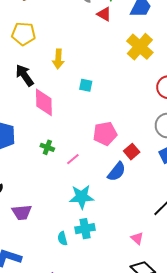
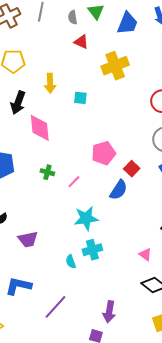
red triangle: (104, 14) -> (81, 42), moved
yellow cross: (140, 47) -> (115, 66), moved, turned 32
black arrow: (25, 75) -> (18, 103), turned -120
cyan square: (86, 85) -> (80, 98), moved

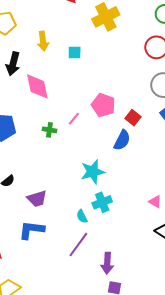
pink pentagon: (104, 153) -> (103, 105), turned -30
pink line: (74, 182) -> (74, 119), moved
blue L-shape: (18, 286) -> (32, 230), moved
purple line: (55, 307) -> (78, 245), moved
purple arrow: (109, 312) -> (107, 263), moved

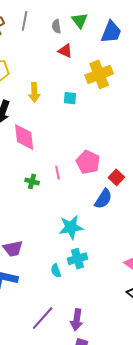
cyan square: (75, 53) -> (70, 98), moved
pink line: (74, 119) -> (58, 173), turned -56
purple line: (78, 245) -> (43, 318), moved

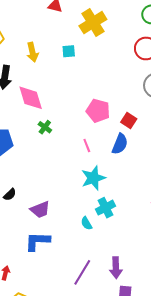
pink line: (58, 173) -> (87, 146), moved
green cross: (32, 181) -> (45, 127), moved, turned 32

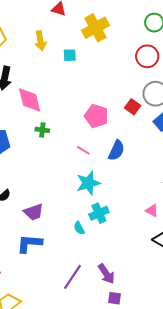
yellow arrow: (32, 52) -> (40, 41), moved
red square: (129, 121) -> (133, 107), moved
green cross: (45, 127) -> (42, 130), turned -32
pink line: (87, 146) -> (83, 150), turned -40
purple arrow: (116, 268) -> (106, 274), turned -35

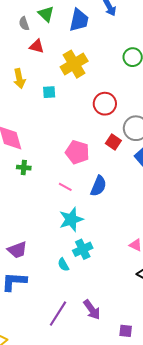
red circle: (147, 56) -> (105, 104), moved
purple square: (115, 298) -> (126, 331), moved

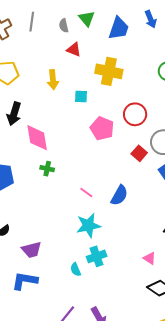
yellow cross: (74, 64) -> (109, 71), turned 36
pink pentagon: (77, 152) -> (102, 128), moved

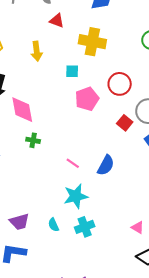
cyan square: (81, 96) -> (72, 71), moved
pink pentagon: (102, 128) -> (87, 99), turned 30
cyan semicircle: (76, 270) -> (53, 225), moved

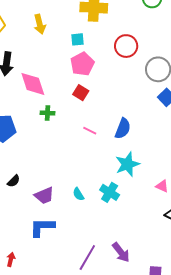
pink pentagon: (87, 99) -> (82, 64), moved
red square: (125, 123) -> (81, 93), moved
cyan star: (76, 196) -> (127, 164), moved
cyan cross: (85, 227) -> (110, 192), turned -30

